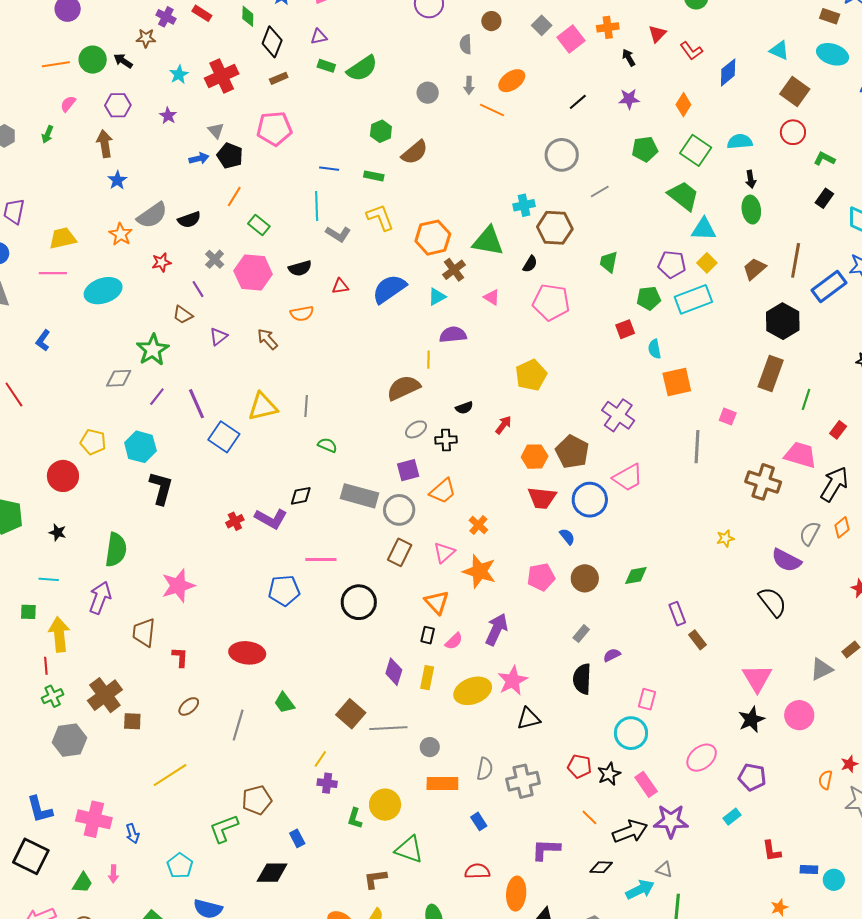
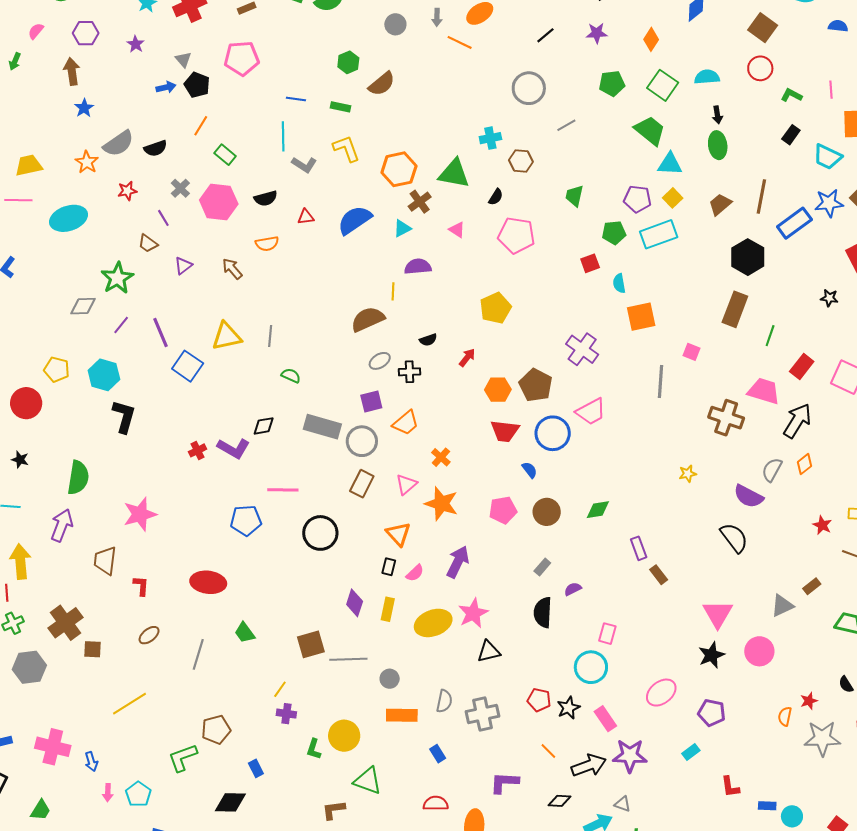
brown hexagon: (555, 228) -> (521, 161), size x0.7
red rectangle: (838, 430) -> (802, 366), size x1.4
brown square: (351, 714) -> (311, 644), turned 32
pink arrow: (113, 874) -> (108, 793), moved

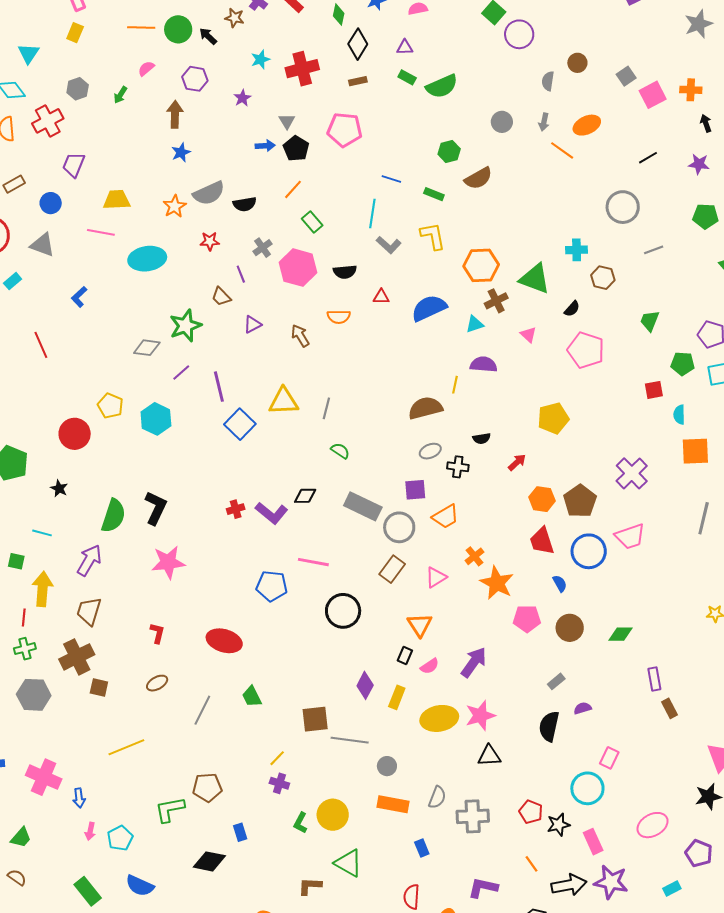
black L-shape: (124, 416) -> (156, 508), moved
red trapezoid: (505, 431) -> (542, 541), turned 56
orange star: (441, 504) -> (497, 583), moved
brown trapezoid: (105, 561) -> (89, 611), moved
red semicircle: (436, 803) -> (412, 897), turned -95

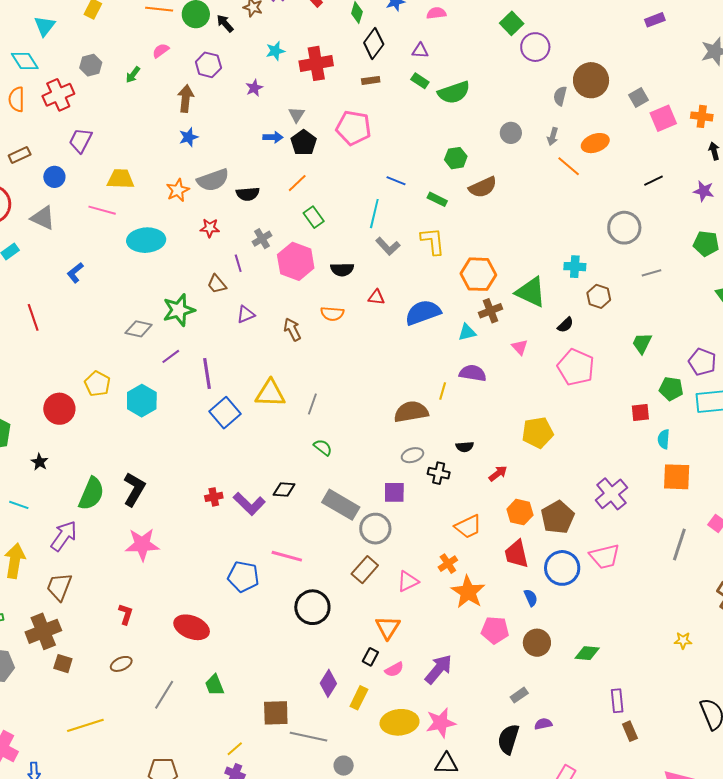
brown circle: (577, 63) -> (591, 80), size x1.8
orange trapezoid: (446, 517) -> (468, 527), moved

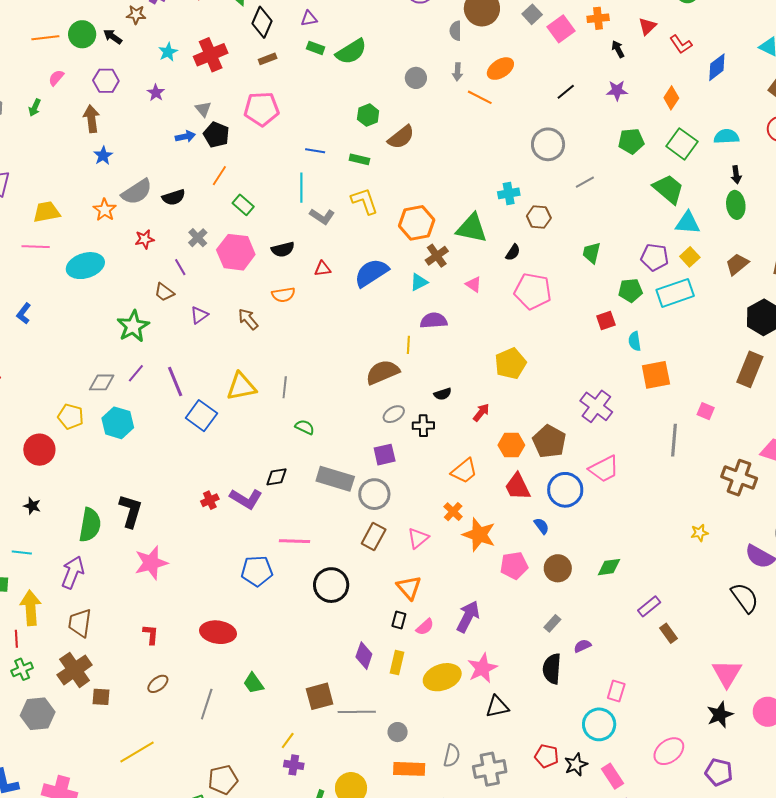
gray diamond: (139, 329) -> (102, 382), moved
purple rectangle: (617, 701) -> (649, 606), turned 70

